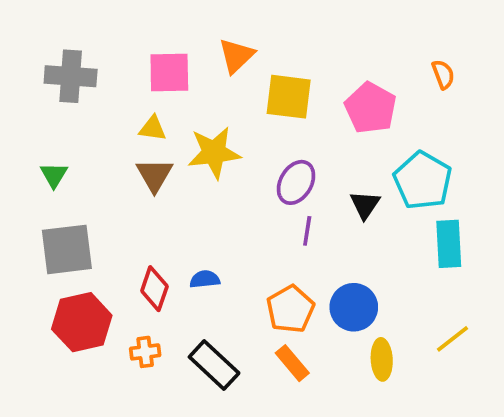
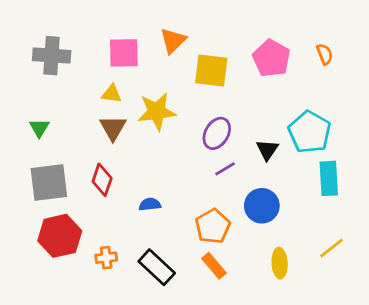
pink pentagon: (371, 108) -> (271, 58), moved
purple line: (307, 231) -> (225, 169), turned 50
red diamond: (154, 289) -> (102, 180), moved
blue circle: (354, 307) -> (262, 206), moved

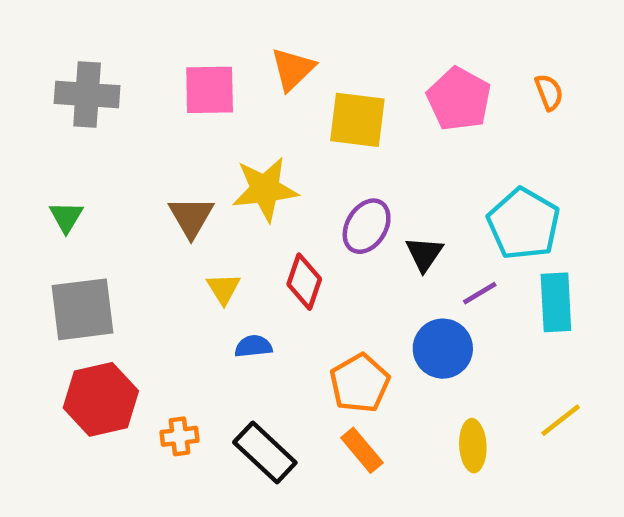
yellow triangle: (112, 94) -> (223, 289), moved, turned 50
black triangle: (267, 150) -> (424, 254), moved
purple line: (225, 169) -> (480, 293), moved
red diamond: (102, 180) -> (304, 282), moved

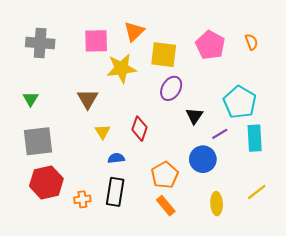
yellow star: (265, 189) -> (121, 68), moved
purple ellipse: (367, 226) -> (171, 88), moved
black rectangle: (265, 453) -> (115, 192), moved, turned 56

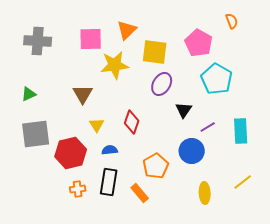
orange semicircle: (251, 42) -> (232, 21), moved
green triangle: (31, 99) -> (29, 94), turned 35
cyan pentagon: (240, 102) -> (217, 79), moved
red hexagon: (46, 182) -> (71, 153), moved
orange rectangle: (166, 206) -> (140, 193), moved

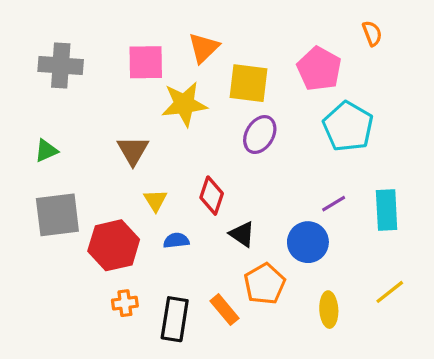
black triangle: (184, 110) -> (242, 234), moved, turned -30
orange pentagon: (156, 166) -> (265, 284), moved
black rectangle: (109, 182) -> (175, 319), moved

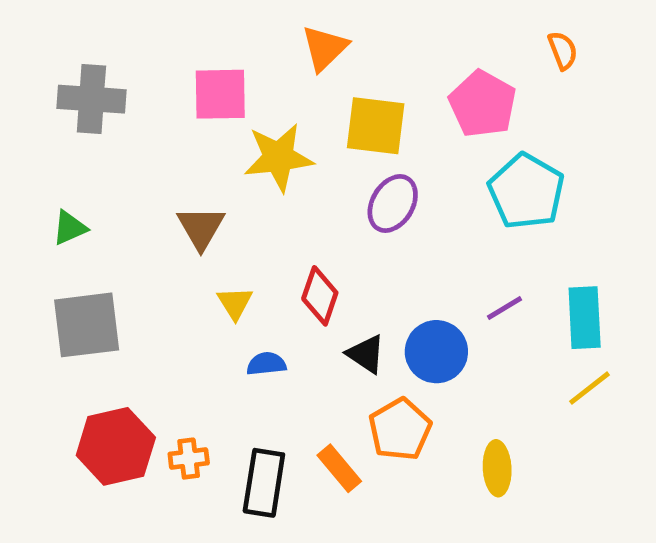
orange triangle: (204, 48) -> (325, 48), moved
blue circle: (308, 242) -> (436, 352), moved
red hexagon: (114, 245) -> (116, 446), moved
yellow line: (390, 292) -> (589, 388), moved

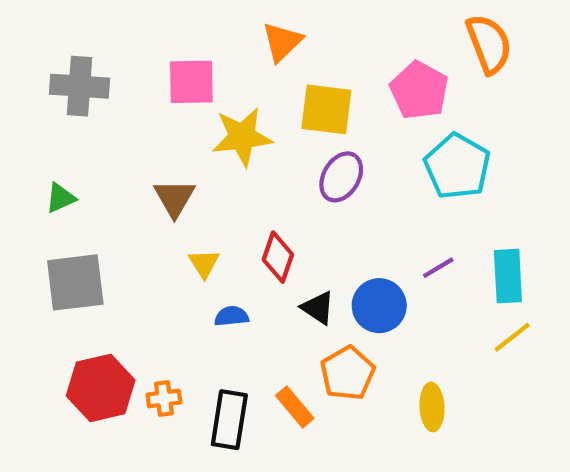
orange semicircle: (563, 50) -> (489, 44), size x1.8

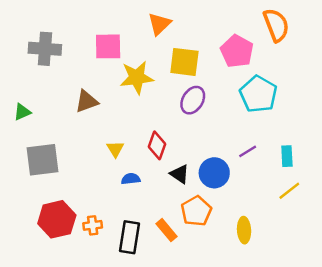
green triangle: (61, 198) -> (22, 112), moved
brown triangle: (174, 198) -> (87, 101), moved, turned 40
cyan rectangle: (508, 276) -> (287, 156), size x0.7

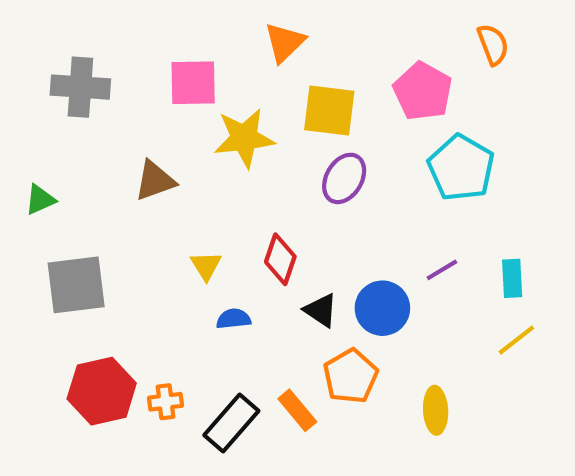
orange semicircle: (276, 25) -> (493, 44), size x0.7
black rectangle: (130, 237) -> (231, 423), turned 32

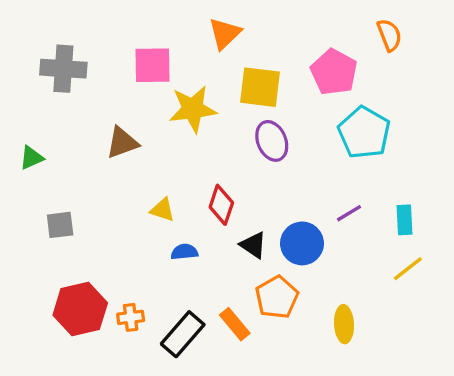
purple ellipse: (344, 178) -> (272, 141), turned -54
yellow triangle: (206, 266) -> (163, 210), turned -40
gray square: (76, 285) -> (60, 225), size x0.6

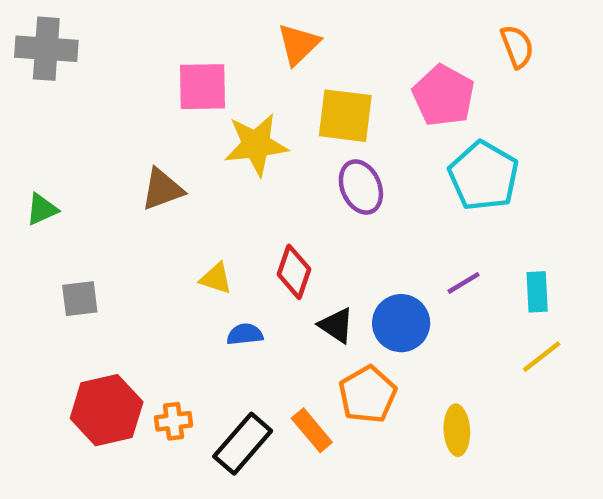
gray cross: (63, 69) -> (46, 49), moved

